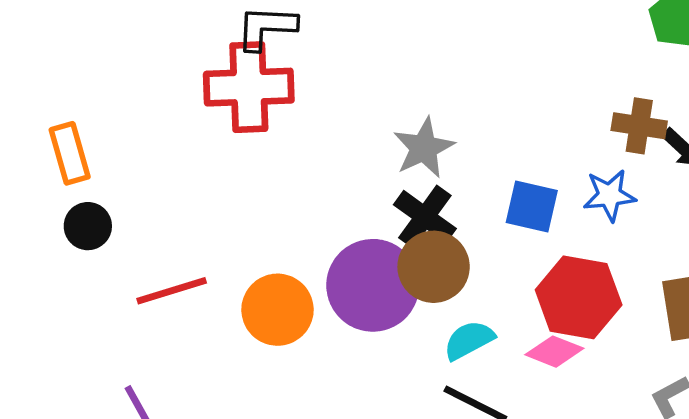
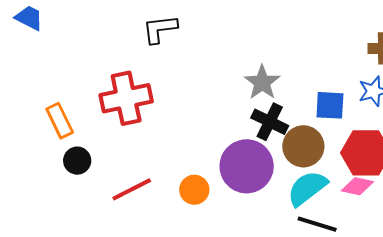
red cross: (249, 87) -> (126, 98), moved
brown circle: (434, 267) -> (303, 146), moved
orange circle: (277, 310) -> (194, 190), size x0.7
cyan semicircle: (469, 340) -> (307, 188), size x1.4

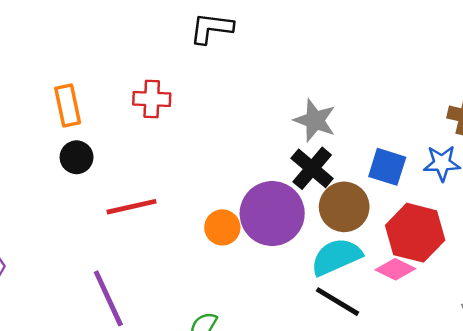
gray star: (262, 82) -> (315, 120), turned -30
red cross: (126, 98) -> (152, 99), size x0.6
orange circle: (194, 190) -> (222, 227), moved

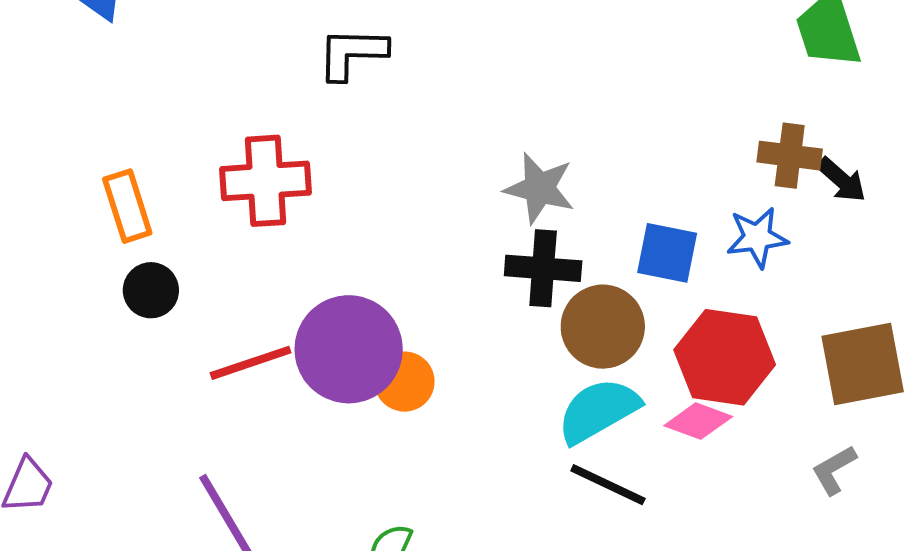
red cross: (152, 99) -> (265, 181), size x1.4
black cross: (312, 168) -> (543, 268), turned -30
purple circle: (272, 214) -> (349, 349), moved

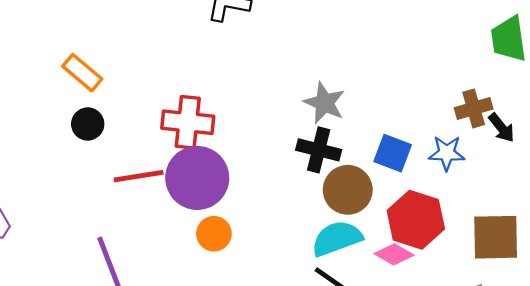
brown cross: (790, 156) -> (474, 108), turned -33
red cross: (265, 181) -> (188, 122), moved
orange rectangle: (127, 206) -> (82, 73), turned -42
orange circle: (404, 382) -> (214, 234), moved

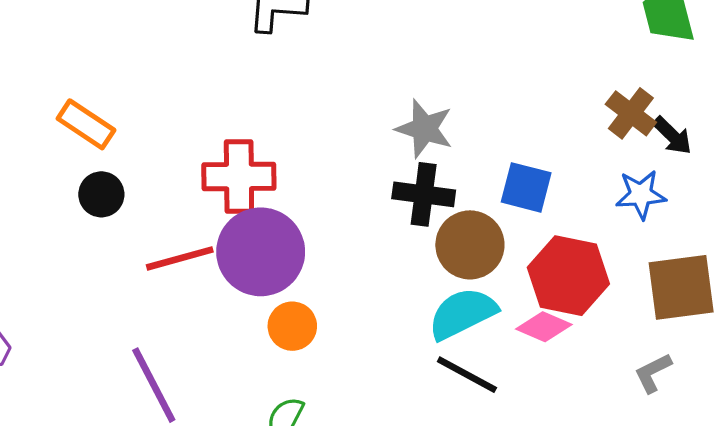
brown cross: (474, 108) -> (631, 113), turned -30
blue star: (447, 153) -> (641, 195), moved

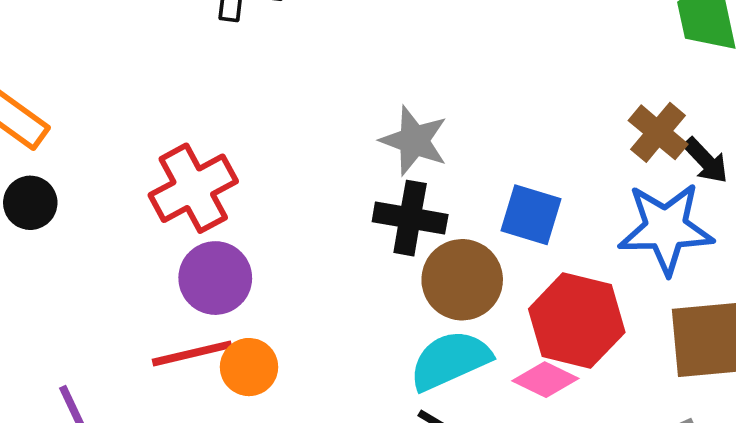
red cross: (239, 177) -> (193, 188), turned -30
blue star: (641, 195) -> (666, 228), size x1.6
purple circle: (261, 252) -> (215, 278), size x0.7
red line: (180, 258) -> (192, 353), moved

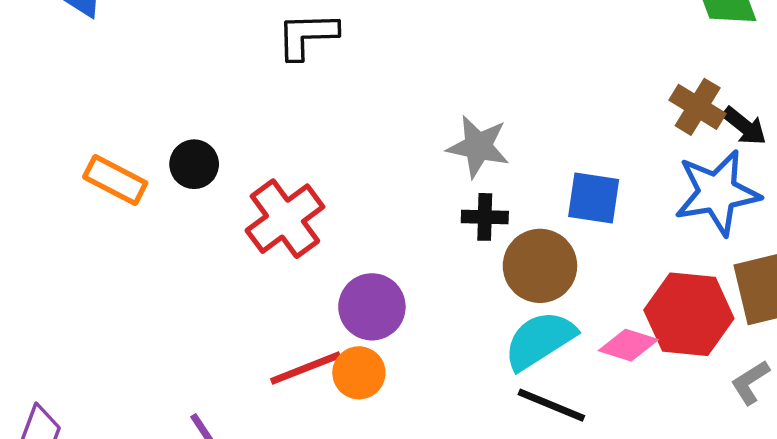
black circle: (30, 203) -> (194, 164), moved
black cross: (410, 218) -> (485, 217), size x0.7
purple circle: (215, 278) -> (372, 307), moved
red hexagon: (577, 321) -> (689, 314), moved

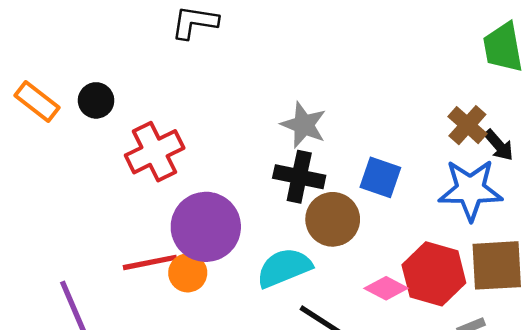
black cross: (485, 217) -> (299, 177), size x1.5
purple circle: (372, 307) -> (206, 227), size x1.4
cyan semicircle: (540, 340) -> (284, 268), moved

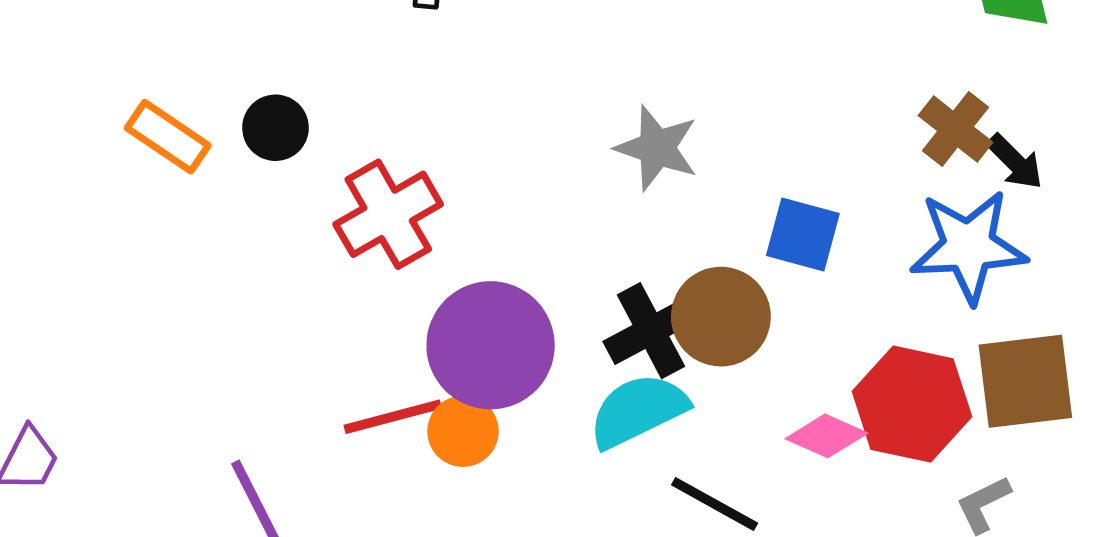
black cross: (299, 177) -> (651, 331), moved, turned -36

